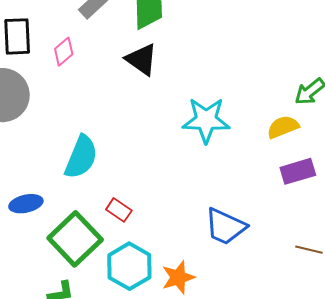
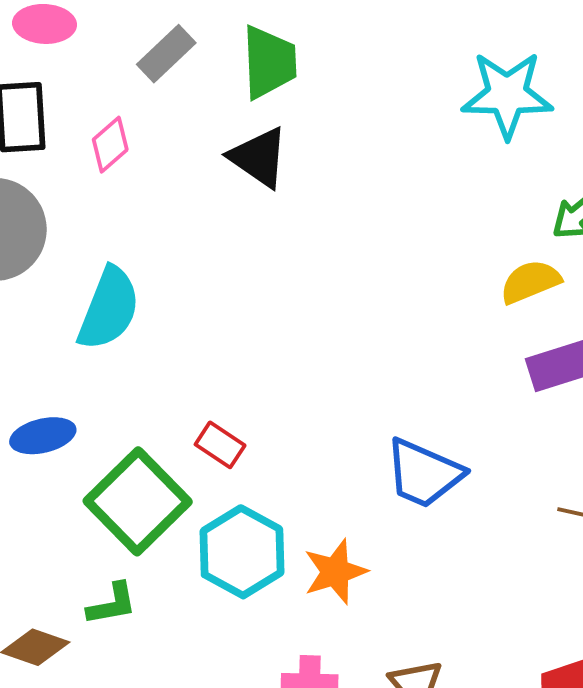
cyan star: (206, 120) -> (507, 95), moved
cyan semicircle: (81, 157) -> (109, 309), moved

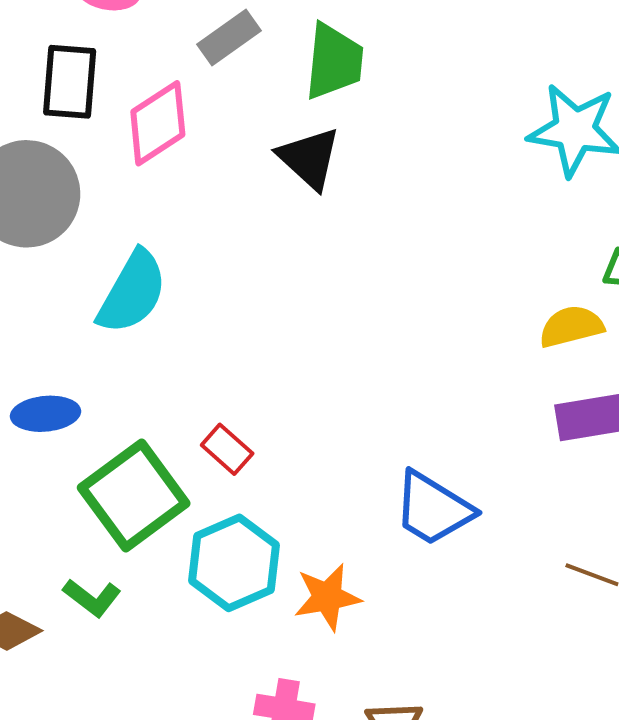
pink diamond: (110, 145) -> (158, 123), size x1.5
green L-shape: (112, 604) -> (92, 598), turned 40

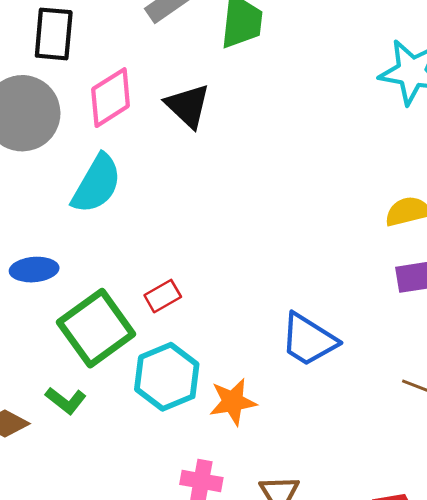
pink diamond: (158, 123) -> (111, 98), moved
black triangle: (309, 158) -> (188, 106), moved
red rectangle: (227, 449) -> (163, 296), turned -72

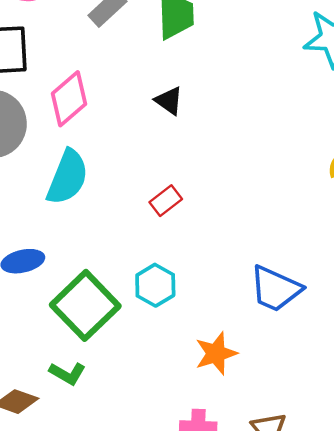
black triangle: (188, 106) -> (169, 101), moved, size x0.7
red rectangle: (163, 296) -> (166, 201), moved
cyan hexagon: (167, 377) -> (155, 285), moved, size x0.7

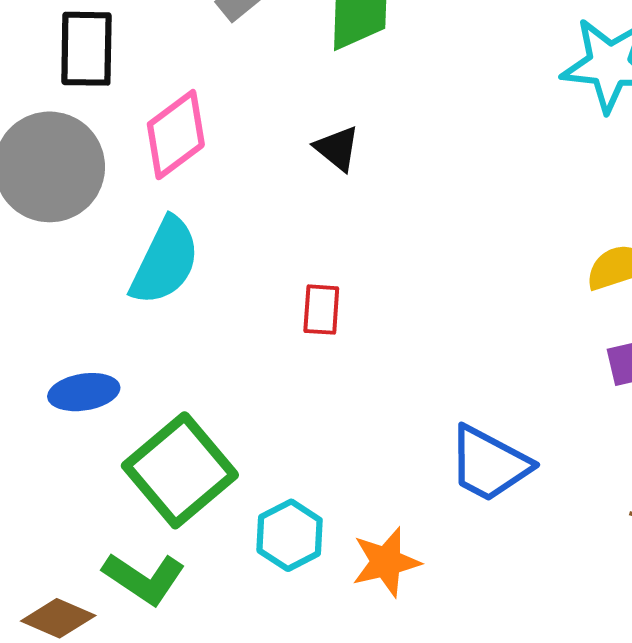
red rectangle: (166, 201) -> (321, 310), turned -52
cyan hexagon: (155, 285) -> (290, 535), moved
green L-shape: (68, 373) -> (144, 578), size x1.4

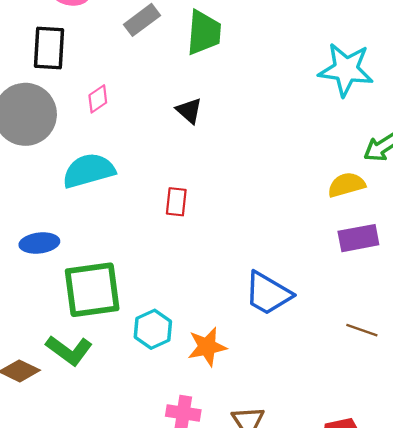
pink diamond: (176, 135) -> (98, 99), size x0.6
cyan semicircle: (165, 261) -> (89, 171), turned -134
green square: (180, 470) -> (92, 290), turned 30

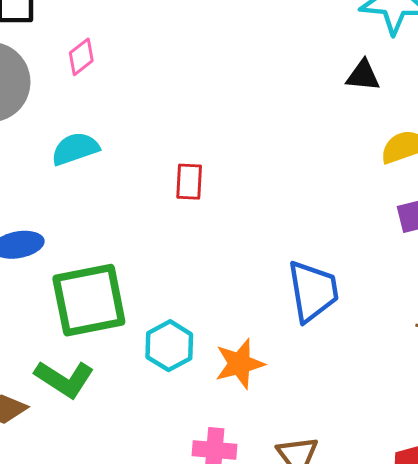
black triangle: (189, 111) -> (363, 76), moved, turned -32
cyan semicircle: (89, 171) -> (75, 149), size x0.7
blue trapezoid: (268, 293) -> (313, 291), turned -126

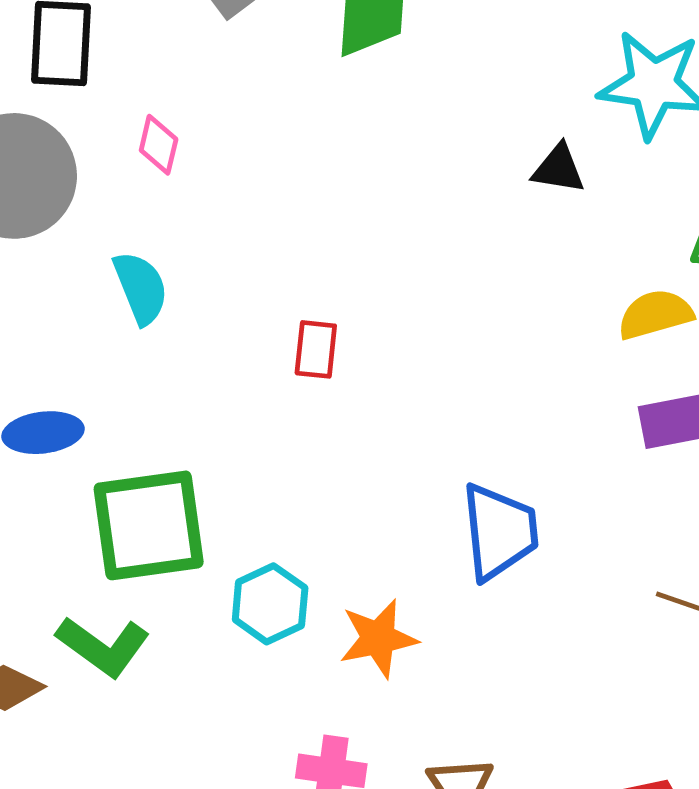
pink diamond: (81, 57) -> (159, 145), turned -42
black triangle: (363, 76) -> (559, 169), moved
cyan semicircle: (75, 149) -> (141, 288), turned 84

